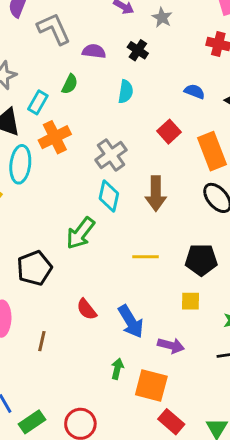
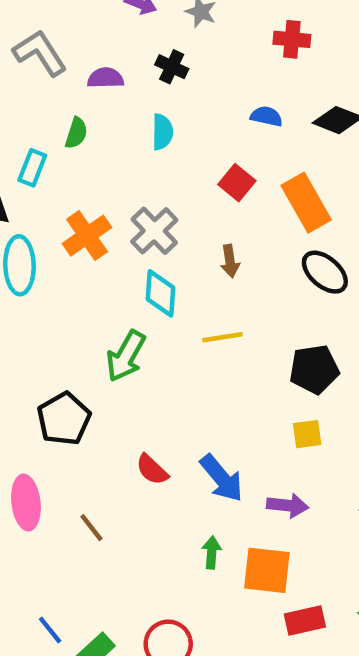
orange cross: (55, 137) -> (87, 236), moved
brown arrow: (156, 193) -> (230, 261), moved, size x0.6
yellow line: (145, 257) -> (222, 337), moved
brown line: (42, 341) -> (92, 528), turned -42
red rectangle: (171, 422) -> (305, 621), turned -45

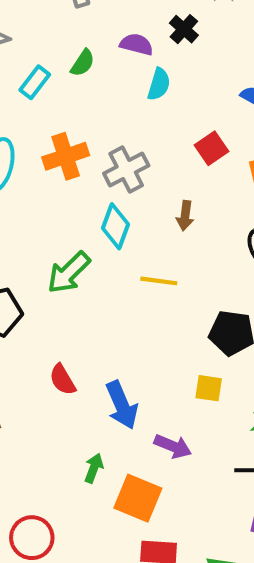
purple semicircle: (106, 78) -> (137, 44), moved

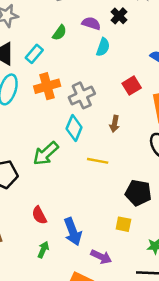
cyan rectangle: (35, 82) -> (34, 54), moved
green arrow: (94, 468) -> (43, 250), moved

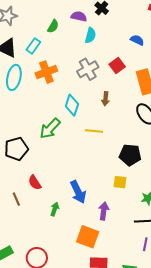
gray cross: (82, 95) -> (88, 69), moved
red semicircle: (39, 215) -> (35, 182), moved
purple arrow: (101, 257) -> (104, 211), turned -102

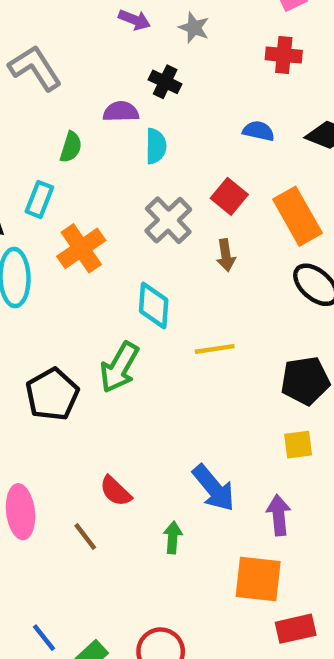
brown arrow: (105, 99) -> (226, 255), moved
black pentagon: (16, 149) -> (52, 394), moved

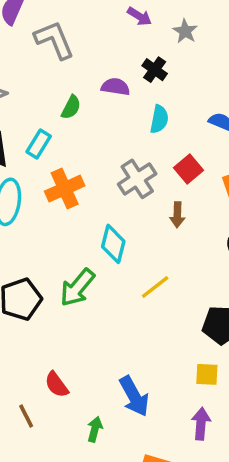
cyan semicircle: (156, 146) -> (159, 119), moved
yellow line: (215, 349) -> (155, 287), turned -40
purple arrow: (279, 515) -> (201, 424), moved

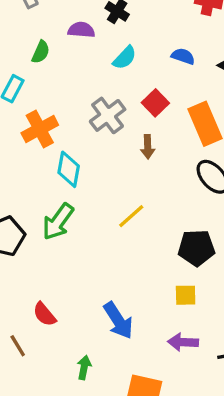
cyan semicircle: (159, 119) -> (125, 58), turned 36
cyan diamond: (113, 244) -> (69, 169), moved
purple arrow: (201, 424) -> (183, 342), turned -88
green arrow: (95, 429) -> (84, 367), moved

